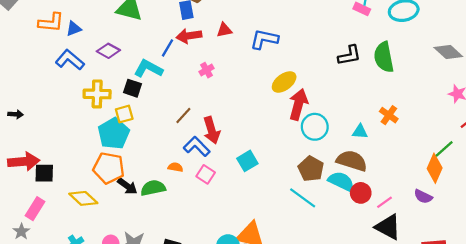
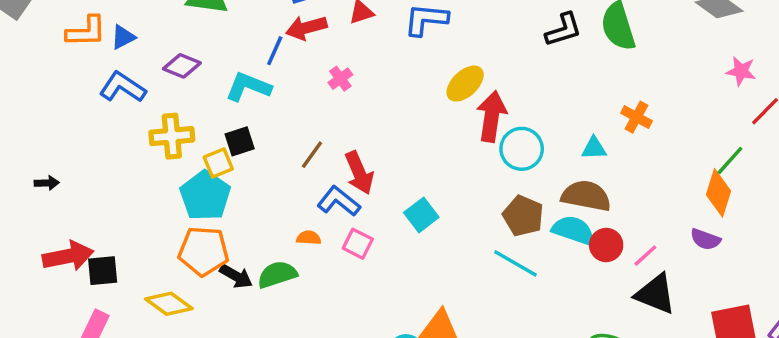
black square: (133, 88) -> (240, 141), moved, turned -30

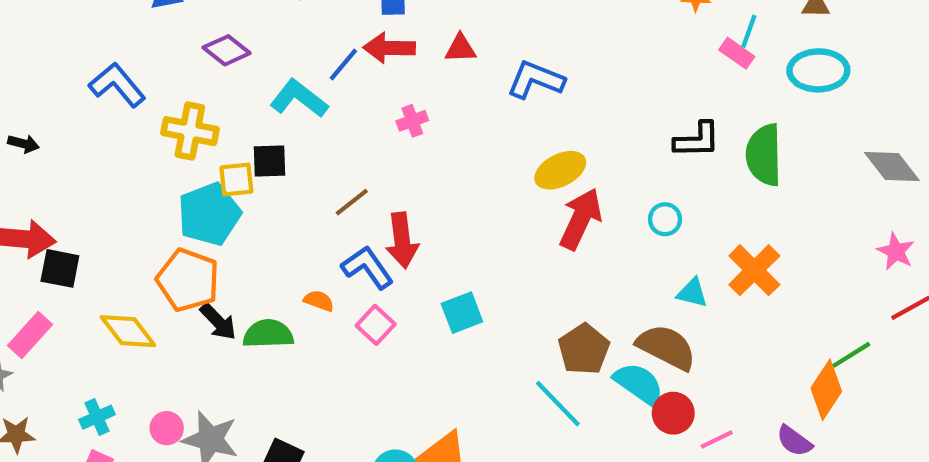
blue L-shape: (123, 87) -> (117, 85), moved
orange cross: (637, 117) -> (754, 270), size x1.4
cyan circle: (522, 149) -> (665, 219), moved, size x0.6

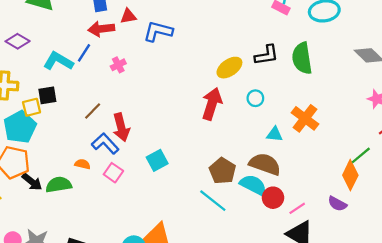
red triangle: (461, 48) -> (128, 16), moved
blue line: (343, 64) -> (84, 53), moved
blue L-shape: (536, 80) -> (158, 31), moved
yellow ellipse: (560, 170) -> (229, 68), moved

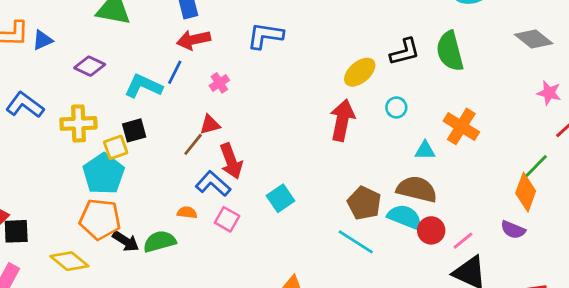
red triangle: (128, 16) -> (210, 125), moved

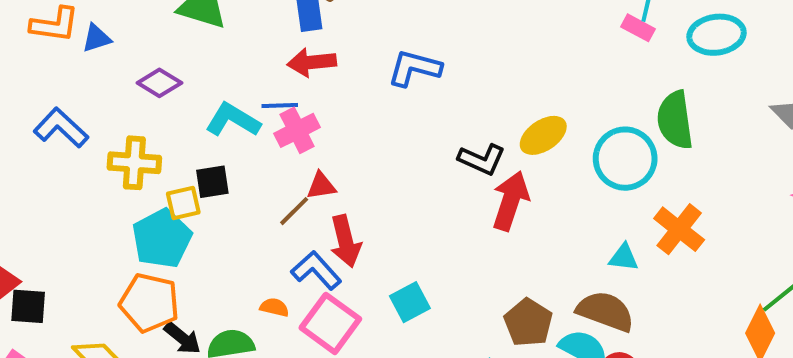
black L-shape: (405, 52) -> (482, 159), moved, turned 32
blue line: (175, 72) -> (280, 106), turned 55
pink cross: (219, 83) -> (297, 130), moved, size x1.5
cyan circle: (396, 107) -> (625, 159), moved, size x2.0
pink square: (227, 219) -> (330, 323), size x1.6

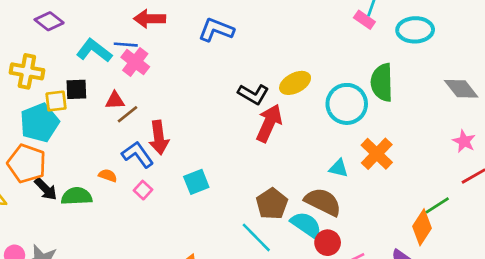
pink cross: (297, 130) -> (135, 62), turned -32
red triangle: (321, 186) -> (115, 100), moved
pink square: (330, 323) -> (143, 190), size x0.5

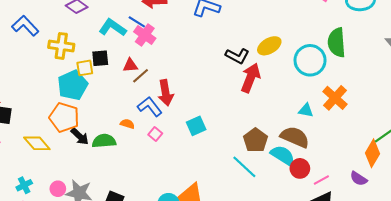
blue line: (126, 45) -> (137, 22), turned 30

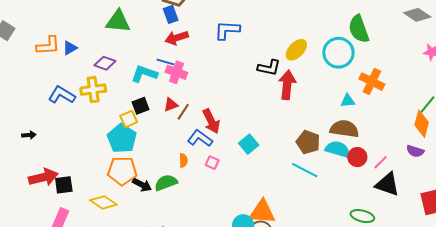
yellow cross: (61, 46) -> (93, 90), moved
orange semicircle: (127, 124) -> (183, 160), turned 88

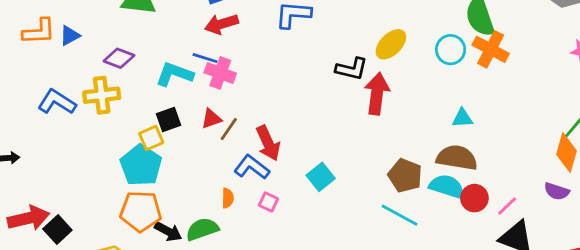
cyan circle: (338, 53) -> (451, 50), size x0.7
orange cross: (372, 82) -> (491, 49), moved
black square: (64, 185) -> (57, 230), turned -36

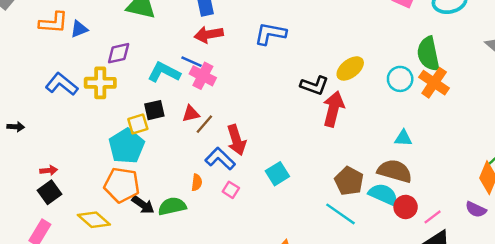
purple diamond: (119, 58) -> (119, 53), turned -40
red arrow: (28, 218) -> (49, 170), moved, size x0.5

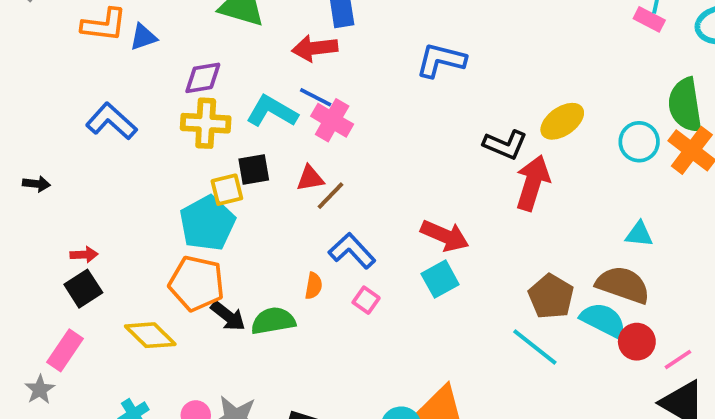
red arrow: (209, 34) -> (315, 48), moved
yellow cross: (100, 83) -> (206, 123), moved
red arrow: (236, 140) -> (445, 236), moved, turned -52

